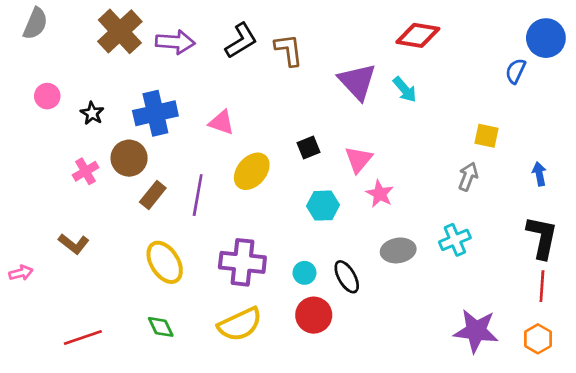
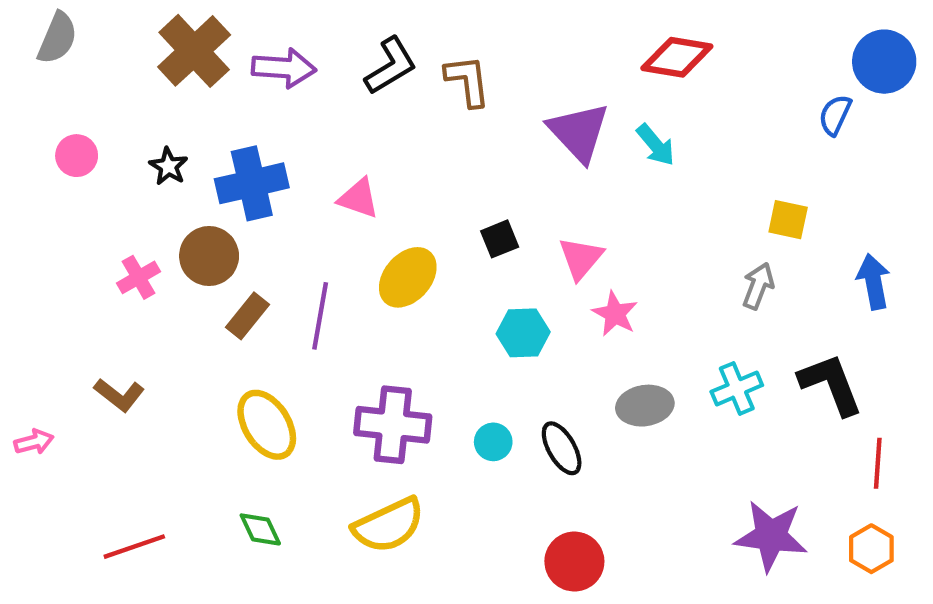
black star: (92, 113) -> (168, 166), moved
blue arrow: (539, 174) -> (874, 282), size x1.4
black L-shape: (542, 237) -> (831, 384), moved, turned -33
red circle: (314, 315) -> (574, 562), moved

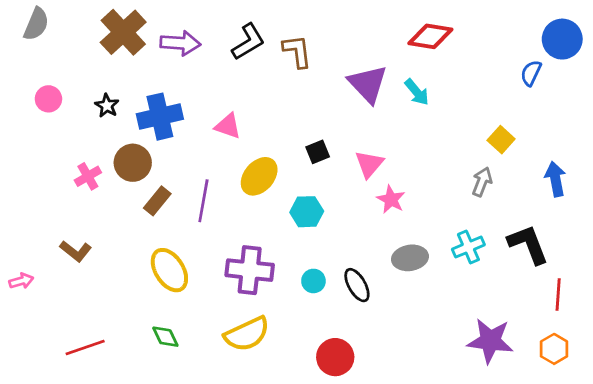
yellow square: (788, 220) -> (501, 140), turned 30
cyan hexagon: (523, 333) -> (307, 212), moved
red circle: (574, 562) -> (335, 357), moved

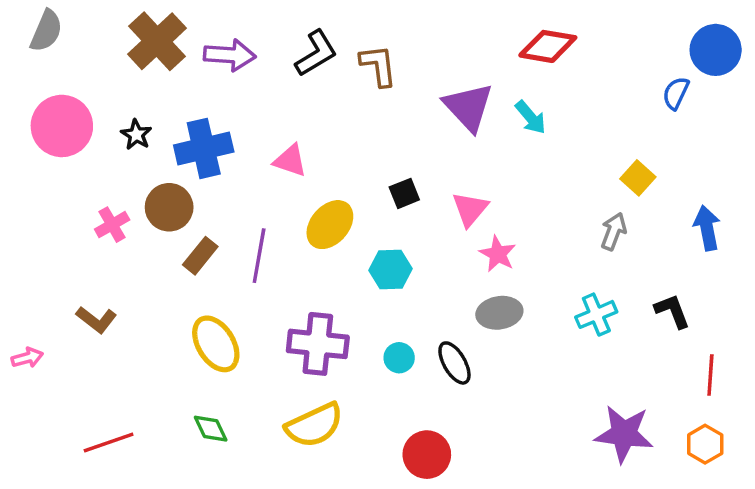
pink circle: (48, 99) -> (62, 126), size x1.8
black L-shape: (528, 244) -> (672, 311), size x0.7
gray ellipse: (410, 258) -> (499, 313), moved

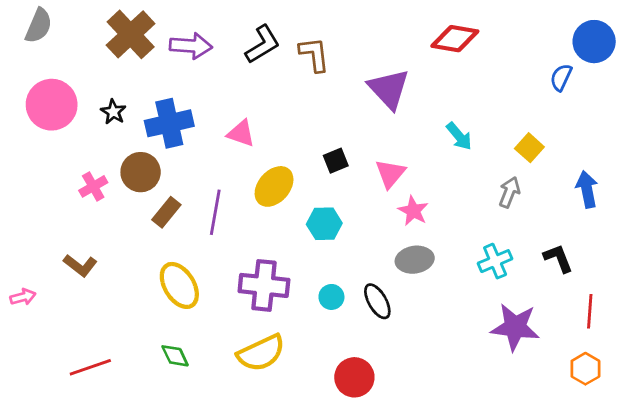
cyan arrow: (531, 117) -> (459, 136), moved
purple star: (624, 434) -> (515, 327), moved

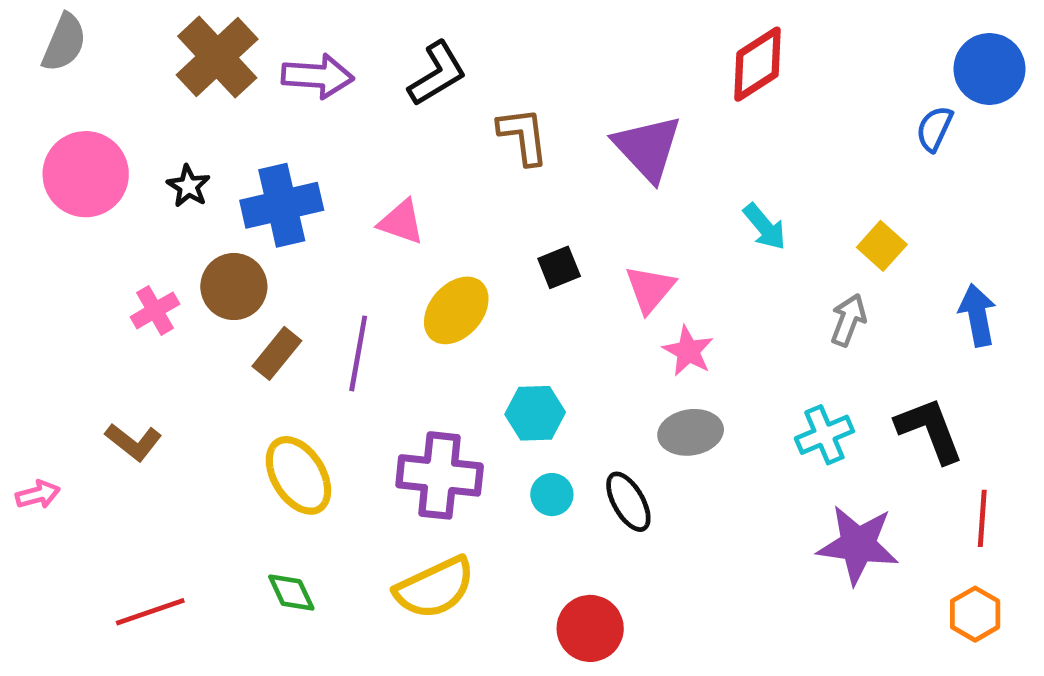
red diamond: (455, 39) -> (758, 64), turned -42
brown L-shape: (314, 54) -> (523, 136), moved
cyan hexagon: (324, 224) -> (535, 413), moved
black L-shape: (558, 258) -> (930, 430), size x1.4

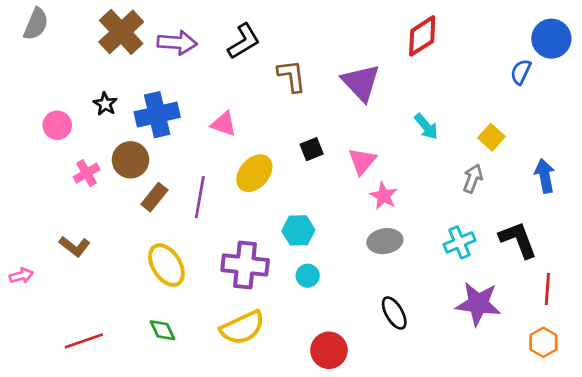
pink circle: (86, 174) -> (57, 125), moved, size x0.6
black ellipse: (628, 502) -> (394, 313), moved

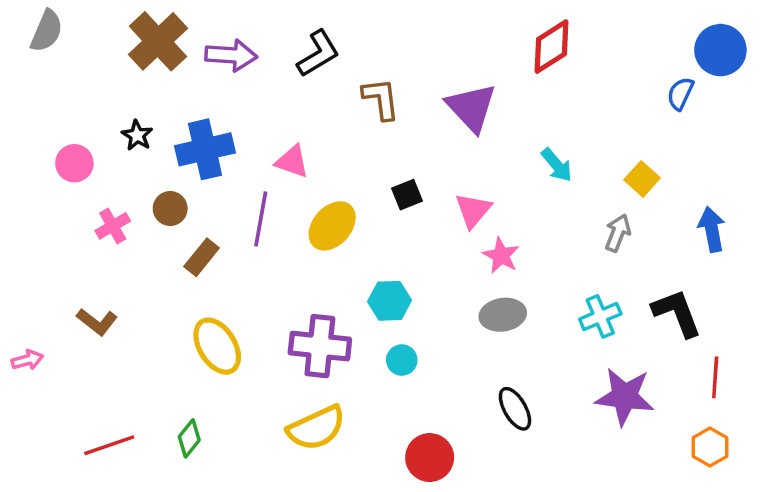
brown circle: (131, 160) -> (170, 209), size x0.7
purple line: (200, 197) -> (261, 219), moved
green diamond: (162, 330) -> (189, 438), moved, turned 64

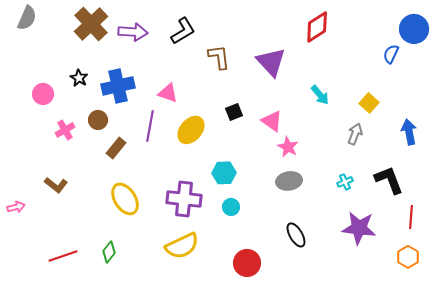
pink triangle: (473, 210) -> (272, 121), turned -35
cyan cross: (600, 316) -> (345, 182), size x0.7

